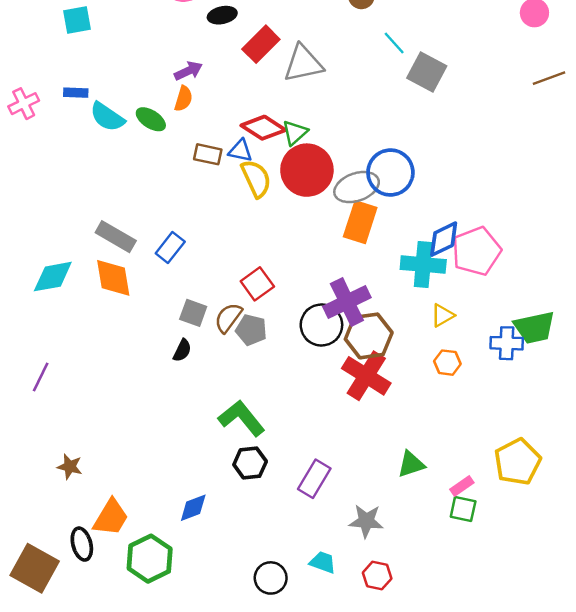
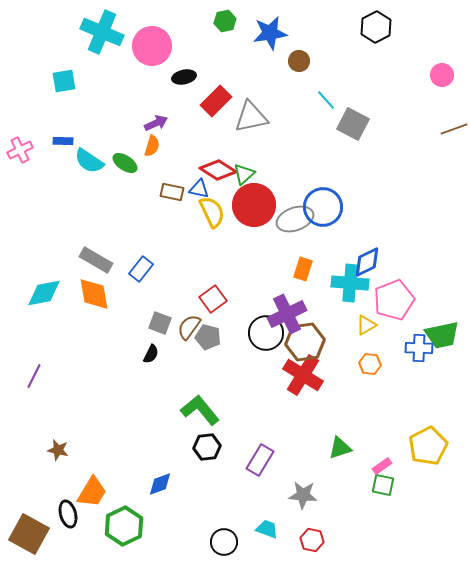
orange rectangle: (360, 222) -> (303, 269), moved, size x0.7
pink pentagon: (476, 251) -> (394, 300), moved

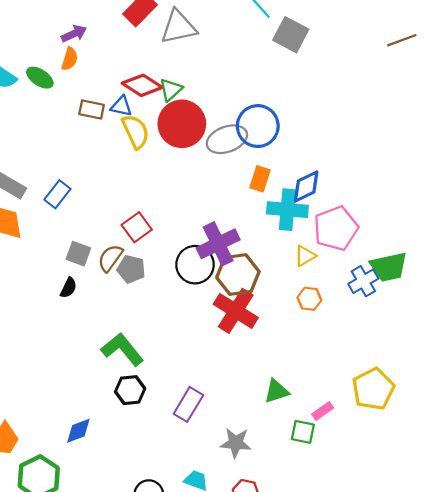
orange rectangle: (303, 269) -> (260, 179), moved
blue cross: (419, 348) -> (363, 281), turned -32
green square: (383, 485) -> (303, 432), moved

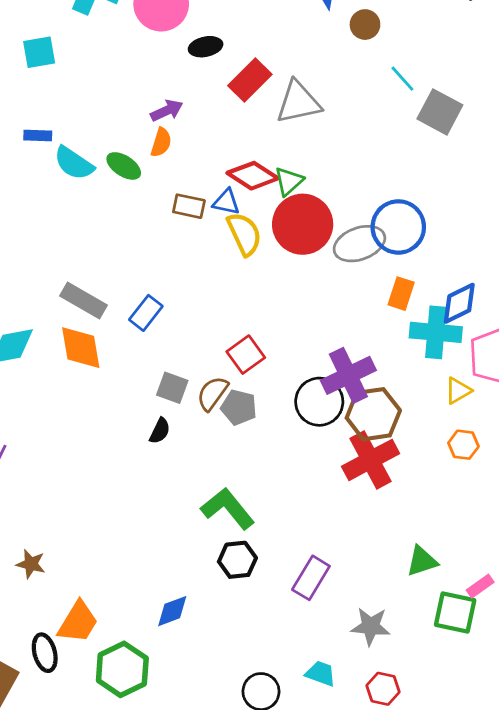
red cross: (236, 311) -> (371, 460), turned 30
green square: (303, 432) -> (455, 612), size x1.4

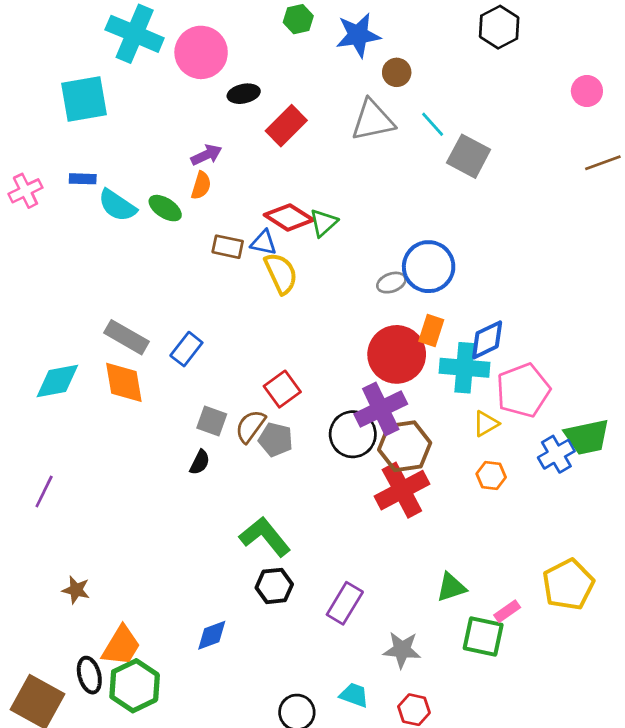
cyan square: (39, 52) -> (84, 99), size x1.5
gray triangle: (298, 102) -> (373, 120), moved
red circle: (303, 224) -> (397, 354), moved
gray ellipse: (359, 244) -> (391, 283), size x0.6
green hexagon: (122, 669) -> (135, 686), moved

